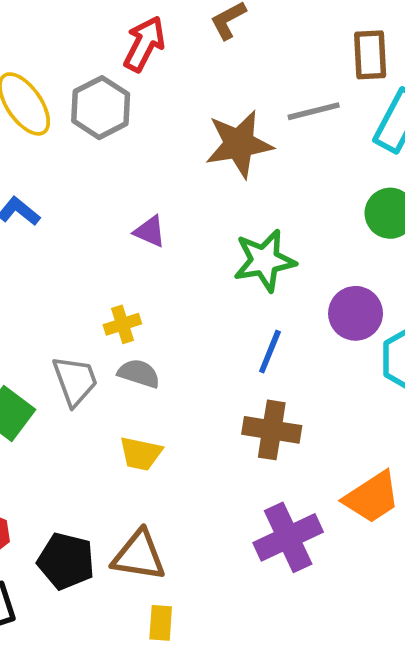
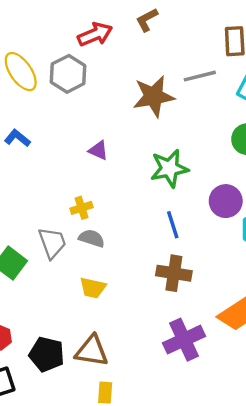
red arrow: (144, 44) -> (95, 34), turned 40
blue line: (270, 352) -> (173, 225), turned -40

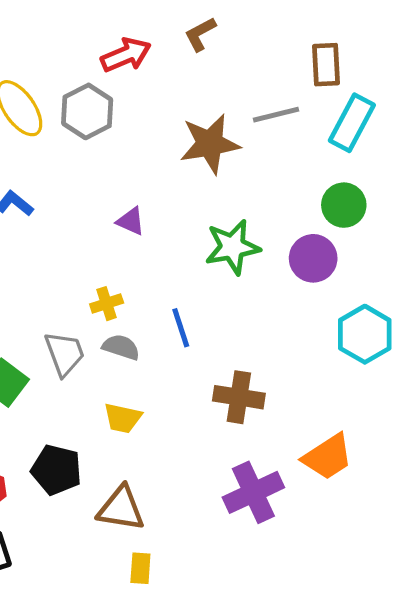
purple circle: (226, 201) -> (313, 258), moved
blue line: (173, 225) -> (181, 328), moved
black pentagon: (47, 354) -> (56, 470), moved

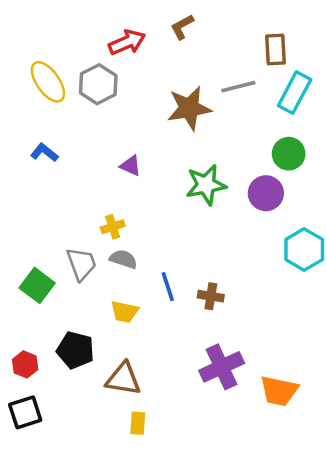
blue line: (181, 328) -> (168, 287), moved
brown cross: (239, 397) -> (211, 296), size x0.7
orange trapezoid: (328, 457) -> (279, 391), moved, turned 45

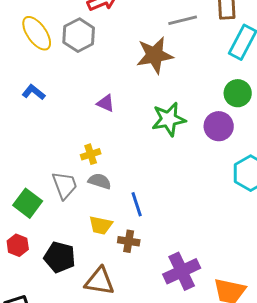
gray line: (238, 87) -> (183, 20), moved
brown cross: (211, 296) -> (129, 241), moved
red hexagon: (25, 364) -> (18, 245), moved

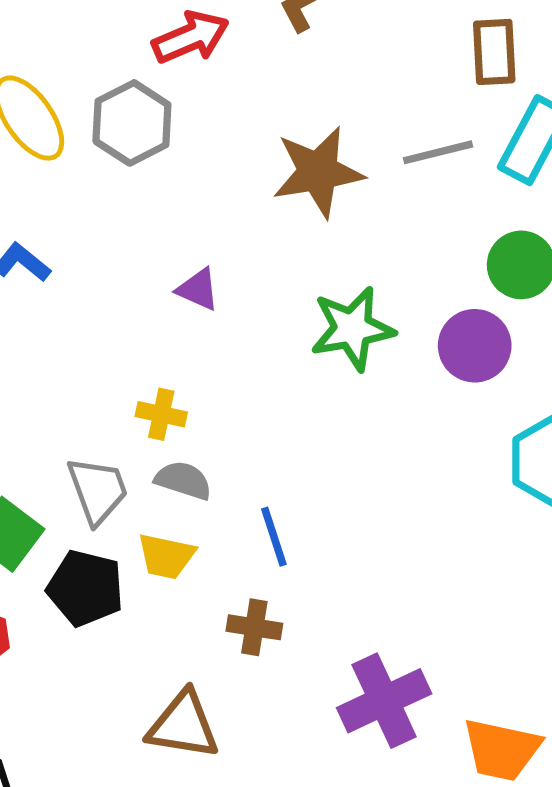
gray line: (183, 20) -> (438, 152), moved
yellow cross: (91, 154) -> (161, 414), turned 30
yellow trapezoid: (101, 225) -> (166, 556), moved
black pentagon: (60, 257) -> (85, 588), moved

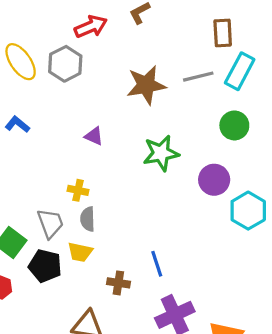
purple circle: (475, 346) -> (214, 180), moved
gray semicircle: (183, 480) -> (88, 219), turned -110
blue line: (274, 537) -> (157, 264), moved

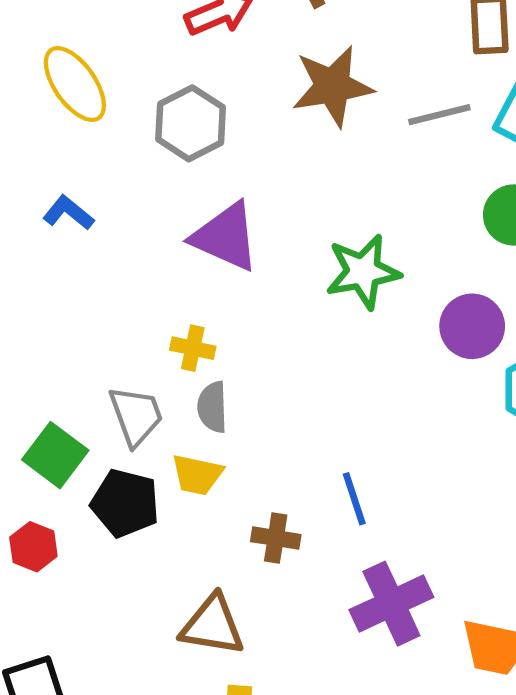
gray hexagon: (65, 64) -> (191, 123), moved
brown star: (146, 85) -> (332, 86), moved
purple triangle: (94, 136) -> (225, 237), size x1.8

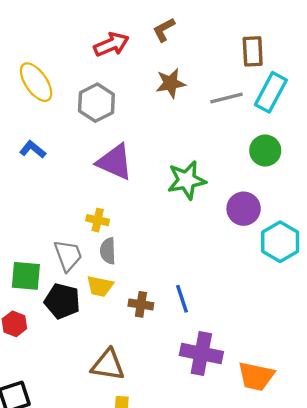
brown star: (332, 86) -> (171, 83), size x0.7
green square: (55, 455) -> (26, 276), turned -32
brown cross: (276, 538) -> (141, 304), moved
purple cross: (391, 604) -> (201, 353), turned 36

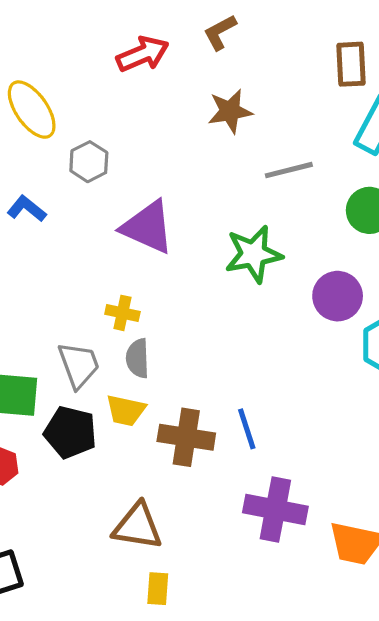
gray line: (226, 98) -> (289, 170), moved
gray hexagon: (96, 103) -> (89, 162), moved, size x0.7
brown cross: (141, 304) -> (186, 437), size x1.5

